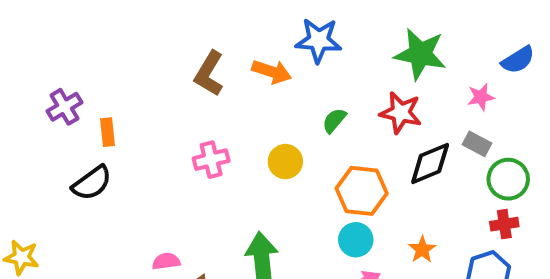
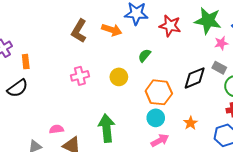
green star: (420, 54) -> (208, 21), moved
red star: (401, 113) -> (170, 26), moved

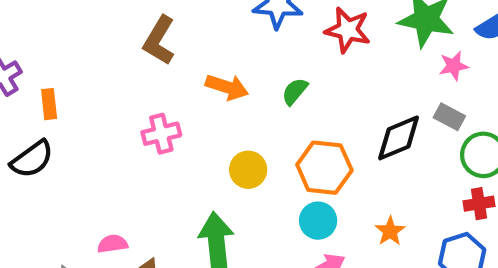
orange arrow: (112, 30) -> (227, 87), moved
yellow circle: (119, 77) -> (248, 170), moved

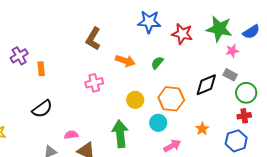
black semicircle: (32, 159) -> (42, 109), moved
cyan circle: (318, 221) -> (158, 123), moved

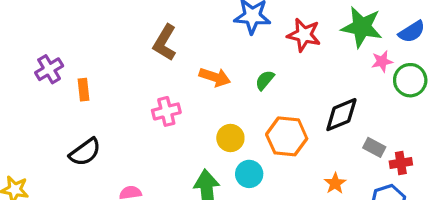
gray rectangle: (230, 75) -> (374, 147), moved
green circle: (246, 93) -> (410, 80), moved
cyan circle: (158, 123) -> (249, 174), moved

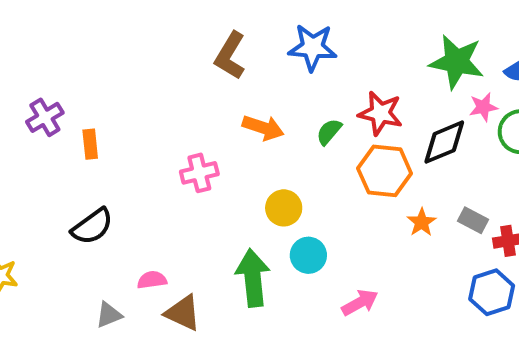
red star: (304, 35) -> (380, 113), moved
brown L-shape: (165, 43) -> (230, 56), moved
black diamond: (341, 115) -> (444, 142), moved
orange hexagon: (287, 136) -> (385, 171), moved
orange star: (335, 183) -> (422, 222), moved

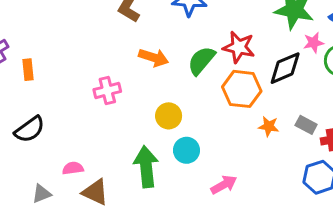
green semicircle: (329, 132) -> (201, 61), size x1.5
orange star: (422, 222) -> (269, 126), turned -30

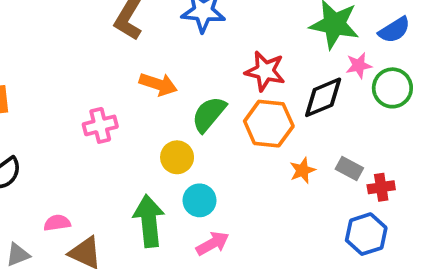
green semicircle: (201, 61) -> (209, 114), moved
orange star: (269, 126) -> (303, 170), turned -30
pink arrow: (224, 185) -> (213, 243), moved

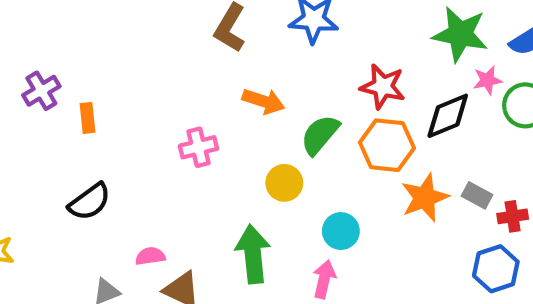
orange star: (303, 170) -> (425, 198), size x1.6
cyan circle: (200, 200) -> (341, 231), moved
pink arrow: (213, 243) -> (324, 279), turned -48

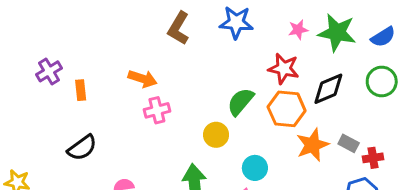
pink star: (487, 80) -> (298, 30), moved
orange arrow: (263, 101) -> (143, 79), moved

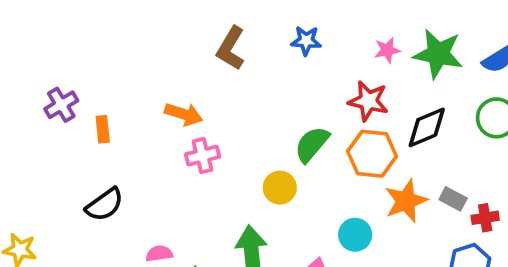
blue star: (236, 22) -> (306, 41), size x0.7
cyan circle: (255, 168) -> (355, 235), moved

